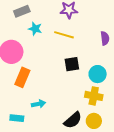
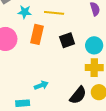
orange rectangle: (22, 77) -> (37, 34), moved

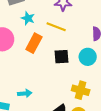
cyan circle: (94, 45) -> (88, 57), moved

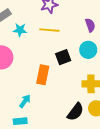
orange rectangle: (34, 43) -> (43, 75), moved
cyan arrow: (25, 93) -> (25, 101), moved, turned -32

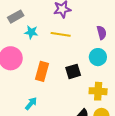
black square: (63, 57) -> (73, 71), moved
orange rectangle: (43, 75) -> (42, 71), moved

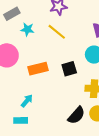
yellow line: (61, 34) -> (57, 32), turned 30
orange rectangle: (42, 71) -> (38, 69), turned 60

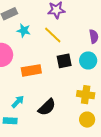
black square: (69, 69) -> (64, 61), moved
black semicircle: (76, 115) -> (47, 107), moved

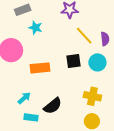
yellow line: (53, 35) -> (84, 36), moved
cyan rectangle: (10, 121) -> (31, 117), moved

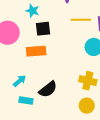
yellow line: (84, 36) -> (81, 20), turned -48
black square: (74, 61) -> (43, 29), moved

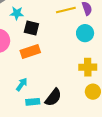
black square: (43, 29) -> (31, 28), turned 35
black semicircle: (48, 89) -> (53, 97), moved

